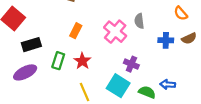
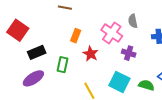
red star: (82, 61) -> (91, 54), moved
purple cross: (131, 64) -> (129, 53), moved

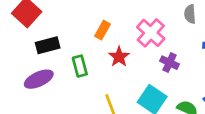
gray semicircle: (133, 21) -> (190, 14), moved
green rectangle: (63, 65) -> (80, 66), turned -35

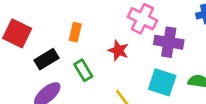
orange rectangle: (103, 30) -> (75, 32), moved
purple cross: (170, 63) -> (169, 42), size x1.5

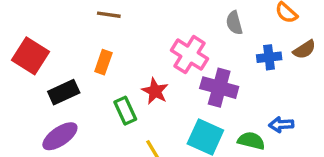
green rectangle: (83, 70) -> (125, 111), moved

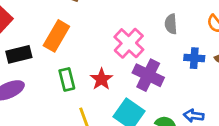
orange rectangle: (103, 62) -> (56, 36), size x1.5
red star: (155, 91) -> (101, 79), moved

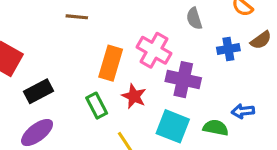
orange rectangle: (56, 36) -> (111, 63), moved

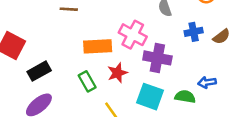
brown semicircle: (261, 40) -> (221, 37), moved
orange rectangle: (111, 63) -> (98, 46), turned 72
red star: (134, 96) -> (117, 73), turned 30

